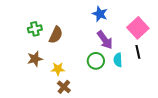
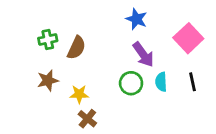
black line: (138, 52) -> (192, 82), moved

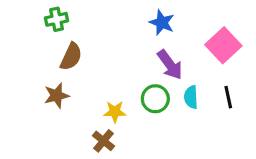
green cross: (48, 40) -> (56, 19), moved
brown semicircle: (76, 48) -> (71, 57), moved
yellow star: (79, 94) -> (115, 112), moved

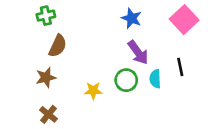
pink square: (223, 45) -> (184, 20), moved
black line: (228, 97) -> (180, 67), moved
brown cross: (103, 141) -> (49, 114), moved

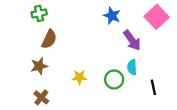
purple arrow: (138, 52) -> (132, 40), moved
black line: (180, 67) -> (153, 87), moved
green circle: (126, 80) -> (114, 79), moved

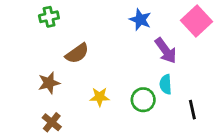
brown semicircle: (49, 39) -> (77, 53), moved, turned 30

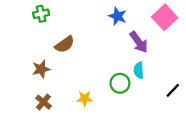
yellow star: (100, 97) -> (85, 99), moved
black line: (192, 110) -> (173, 90), moved, turned 56

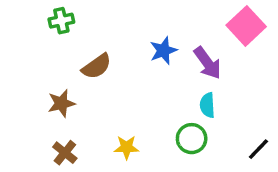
blue star: (118, 16) -> (163, 51), moved, turned 30
green circle: (120, 83) -> (192, 139), moved
black line: (173, 90) -> (258, 149), moved

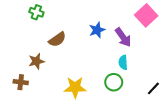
green cross: (61, 21) -> (36, 12), turned 32
yellow star: (126, 147) -> (75, 87), size x1.5
brown cross: (65, 153) -> (21, 82), moved, turned -32

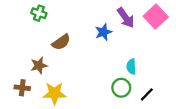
purple arrow: (123, 37) -> (126, 18), moved
yellow star: (75, 87) -> (54, 93), moved
black line: (153, 88) -> (147, 94), moved

